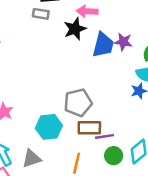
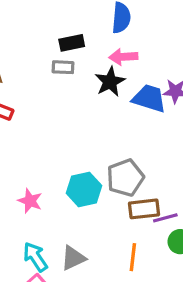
blue trapezoid: (103, 45) -> (149, 98), turned -80
cyan hexagon: (49, 127) -> (84, 189), moved

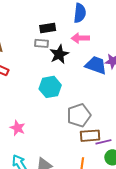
black star: (110, 82) -> (59, 54), moved
cyan hexagon: (84, 189) -> (50, 87), moved

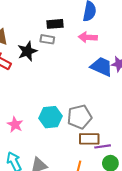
black star: (59, 54) -> (27, 51), moved
cyan hexagon: (50, 87) -> (50, 117), moved

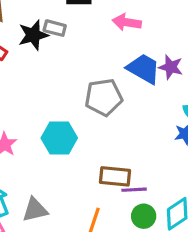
gray rectangle: (47, 39) -> (55, 28), moved
gray pentagon: (79, 117) -> (104, 97), moved

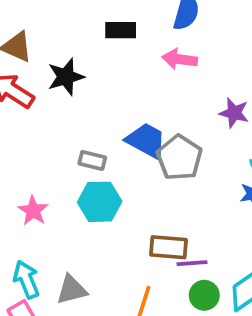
gray rectangle: (55, 28) -> (92, 161), moved
blue trapezoid: (144, 69) -> (146, 141), moved
gray pentagon: (104, 97) -> (179, 158), moved, turned -30

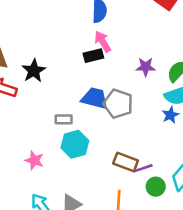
black rectangle: (121, 30) -> (93, 56), moved
pink arrow: (180, 59) -> (103, 42), turned 65
brown rectangle: (168, 247) -> (126, 162), turned 30

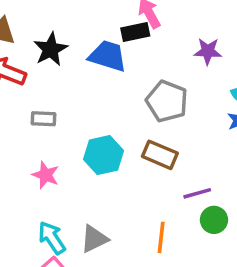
blue trapezoid: (95, 98) -> (108, 56), moved
gray rectangle: (64, 119) -> (43, 119), moved
brown rectangle: (126, 162) -> (160, 155), moved

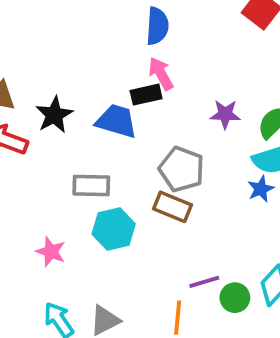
gray rectangle: (43, 119) -> (91, 185), moved, size x1.4
brown rectangle: (160, 155) -> (172, 207), moved
purple line: (197, 193) -> (204, 282), moved

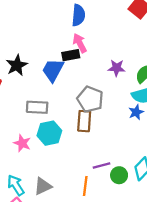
blue trapezoid: (116, 121) -> (53, 70), turned -80
brown rectangle: (172, 207) -> (84, 121), turned 70
pink star: (51, 252) -> (22, 143), moved

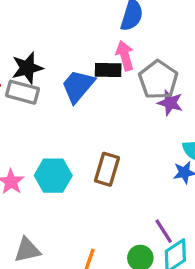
gray pentagon: (90, 99) -> (158, 80), moved
gray rectangle: (37, 107) -> (23, 92), moved
purple line: (101, 166) -> (164, 231), moved, turned 60

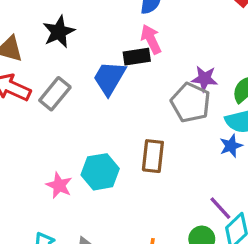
black star: (27, 68) -> (59, 32), moved
gray pentagon: (158, 80) -> (191, 103), moved
gray rectangle: (23, 92) -> (55, 94), turned -56

